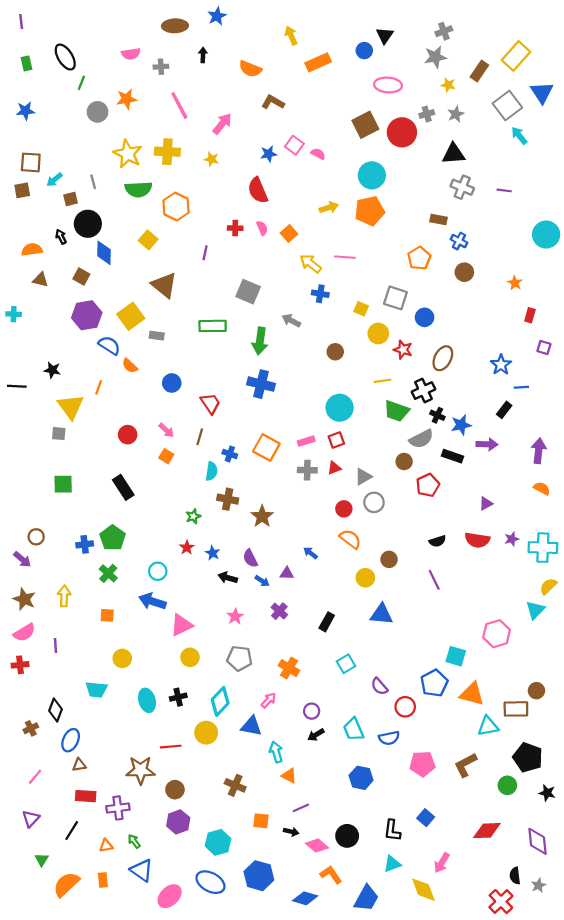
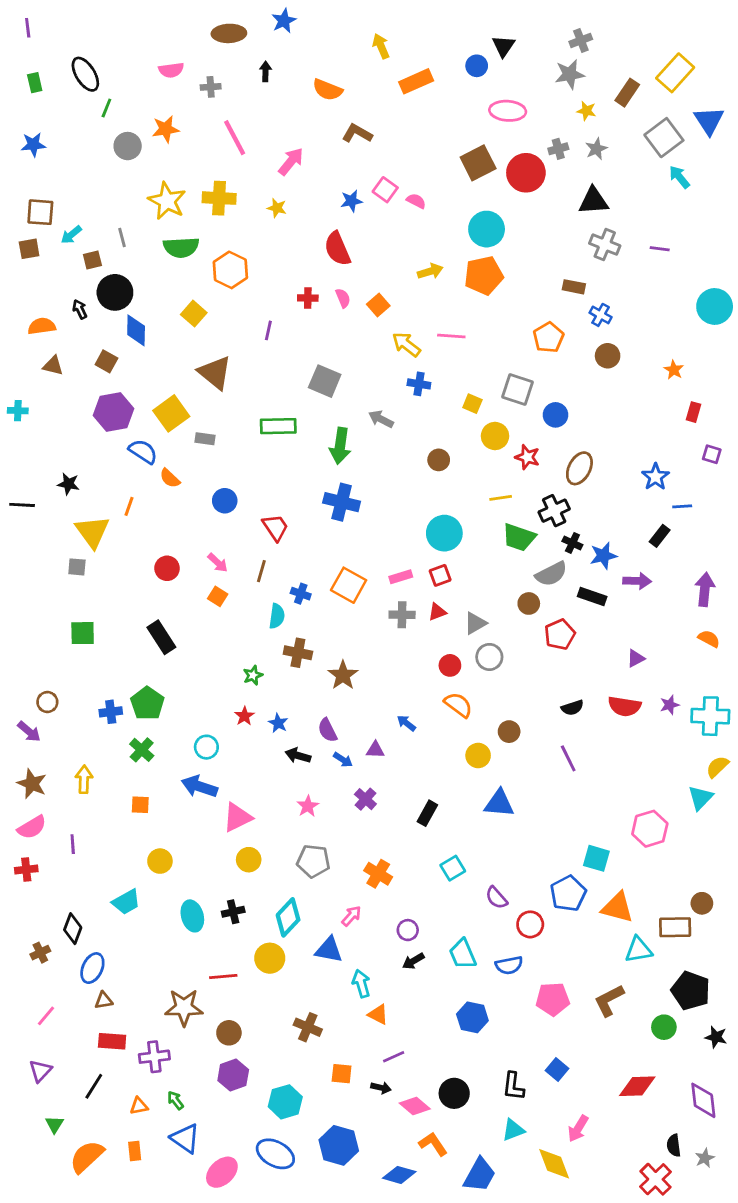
cyan trapezoid: (96, 690) -> (126, 902), turned -35

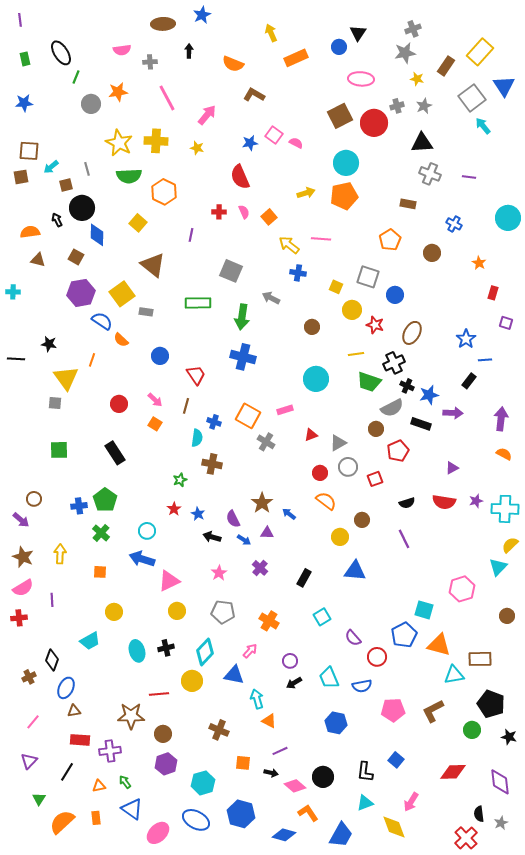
blue cross: (601, 315) -> (454, 224), moved
red square: (440, 575) -> (375, 479), moved
gray cross: (402, 615) -> (266, 442), moved, turned 30
brown star: (343, 675) -> (262, 503), moved
brown circle: (702, 903) -> (507, 616), moved

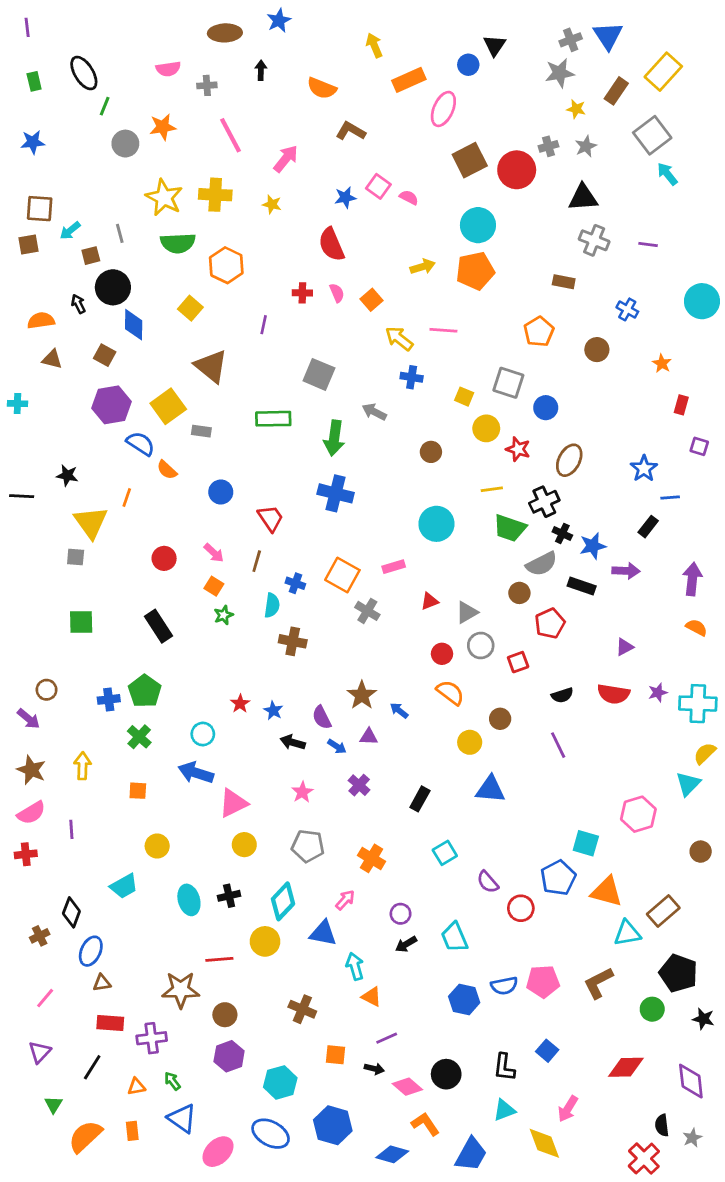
pink ellipse: (361, 79) -> (443, 109), moved, turned -70
blue triangle: (504, 86) -> (608, 36), moved
green star: (180, 480) -> (224, 615), moved
brown rectangle: (480, 659) -> (663, 911), turned -40
blue semicircle: (362, 686) -> (504, 986), moved

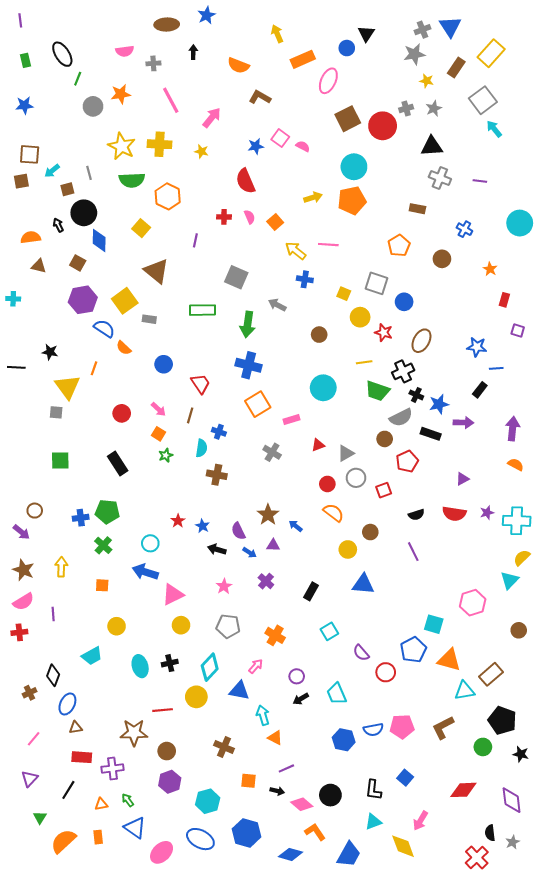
blue star: (644, 468) -> (477, 347), turned -30
orange square: (342, 575) -> (258, 404), moved, turned 30
green pentagon: (145, 691) -> (107, 512), turned -30

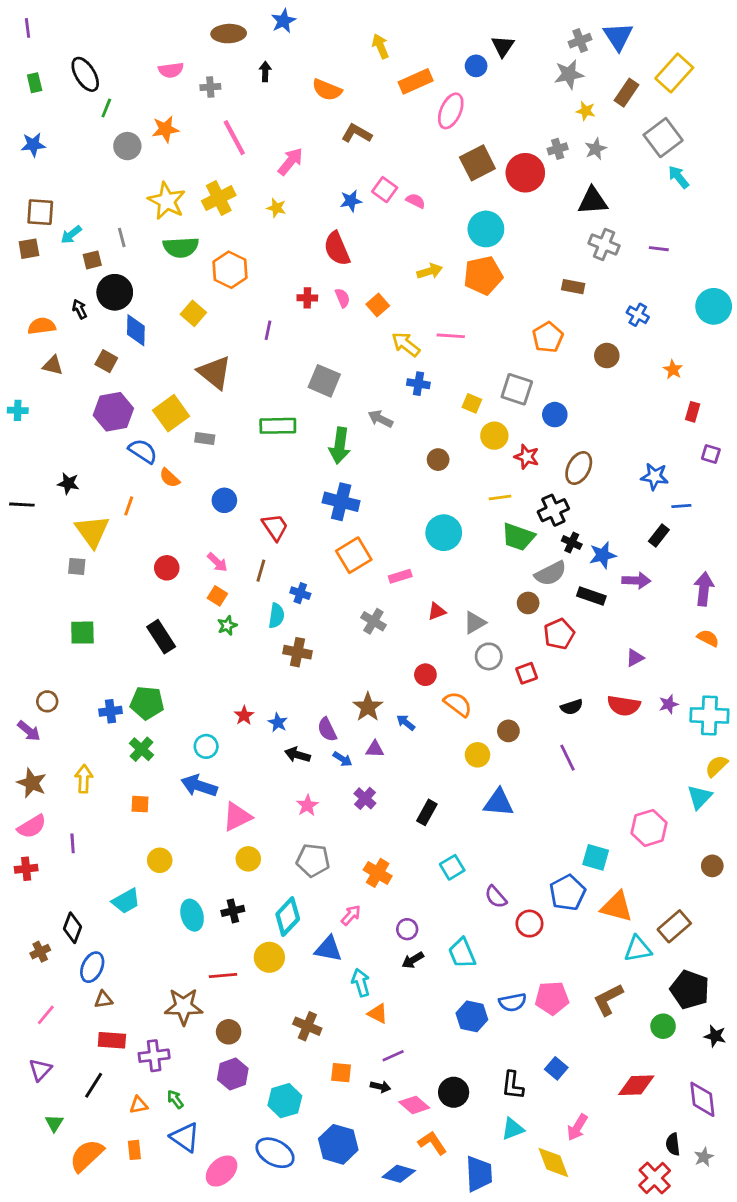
yellow cross: (160, 144) -> (219, 198), turned -30
red circle: (327, 484) -> (425, 675), moved
blue trapezoid: (349, 854) -> (479, 1174), turned -32

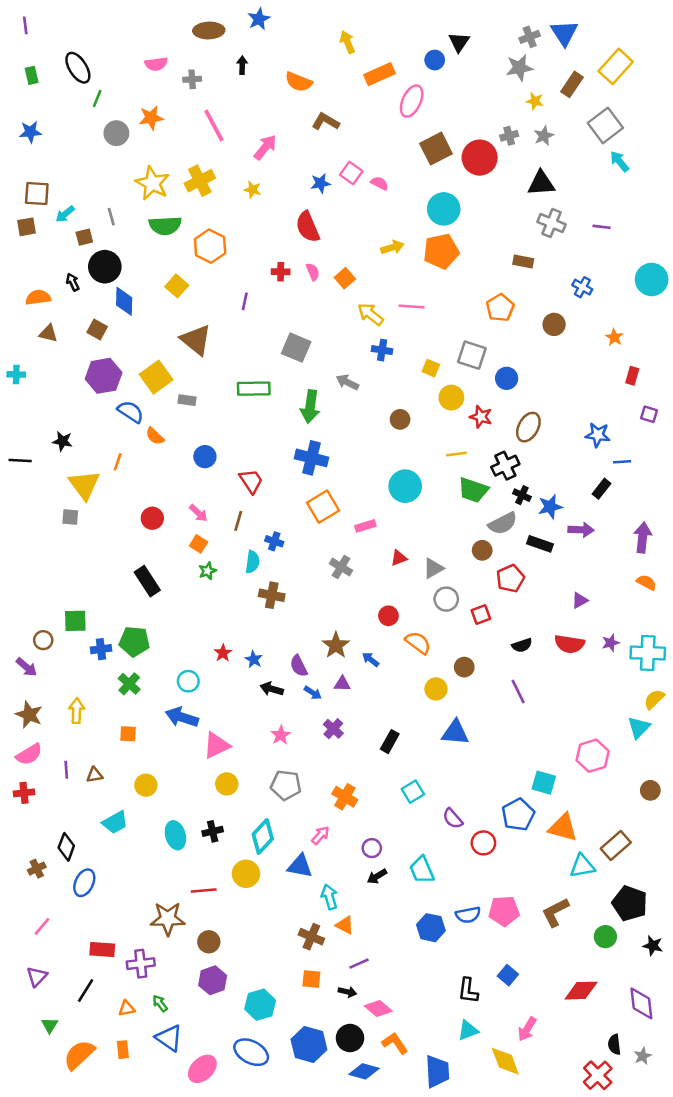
green square: (82, 633) -> (75, 621), moved
brown triangle: (103, 999) -> (95, 775), moved
brown cross: (307, 1026) -> (311, 937), moved
black circle: (454, 1092) -> (350, 1038), moved

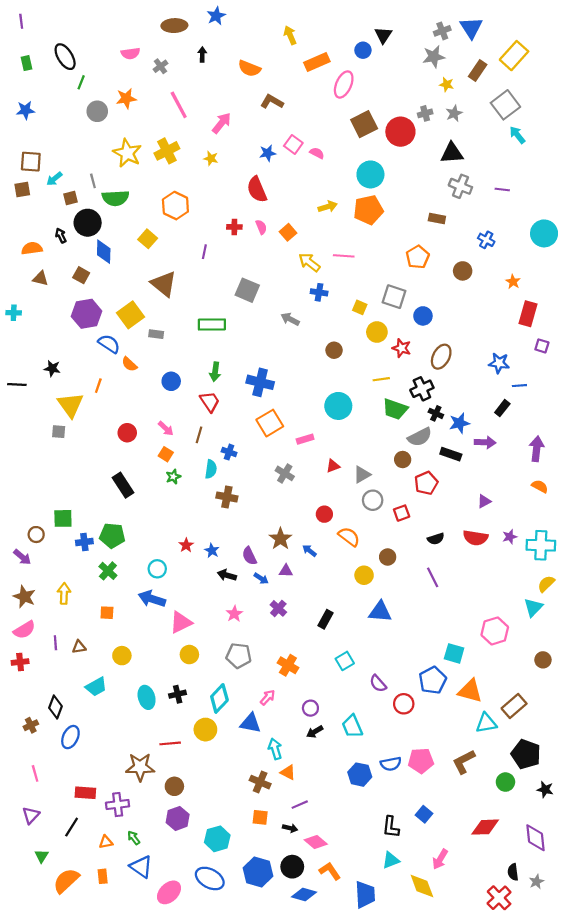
gray cross: (192, 79) -> (160, 66), turned -32
green semicircle: (165, 226) -> (115, 198), moved
red rectangle: (632, 376) -> (528, 314), size x1.6
green arrow: (310, 407) -> (215, 372), moved, size x0.7
pink line: (42, 926) -> (35, 773), turned -56

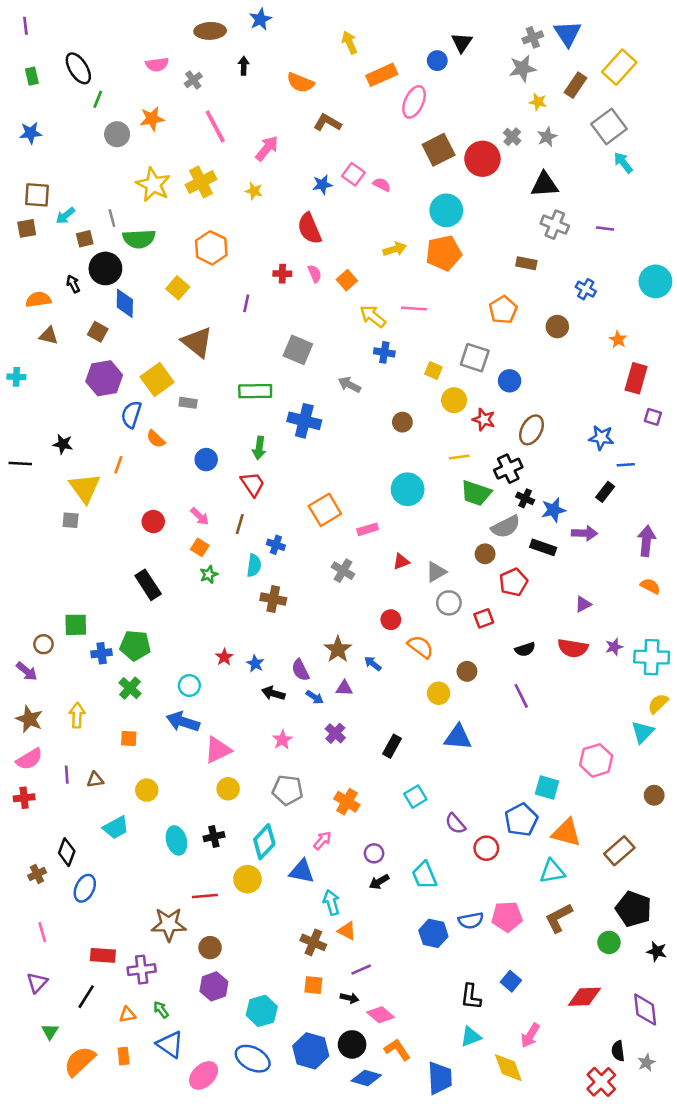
gray cross: (425, 113) -> (512, 137), turned -32
blue semicircle: (109, 344) -> (131, 414), turned -105
blue cross: (260, 382) -> (304, 421), moved
cyan triangle: (486, 723) -> (552, 871), moved

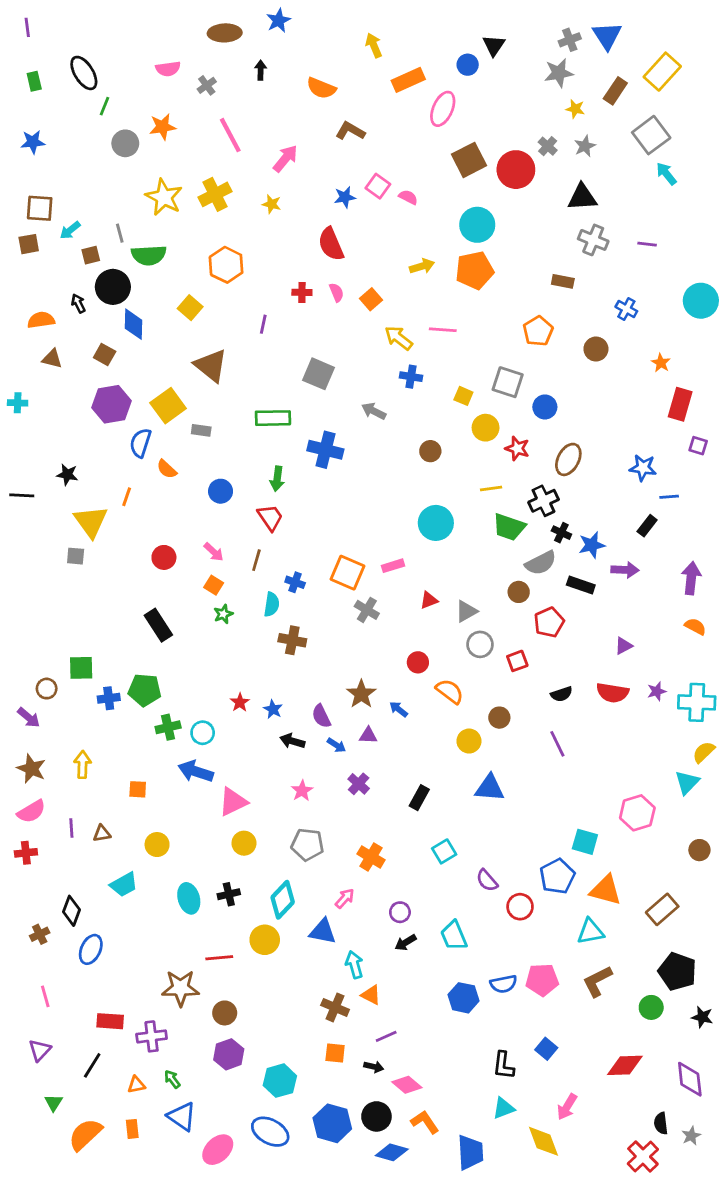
orange square: (325, 510) -> (348, 573), moved, turned -36
green cross: (130, 688) -> (168, 727), moved, turned 35

